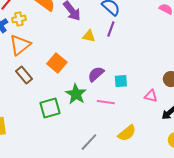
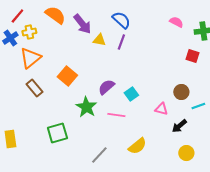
yellow triangle: (89, 36) -> (99, 40), moved
cyan square: (121, 81) -> (131, 94), turned -32
green square: (50, 108) -> (57, 133), moved

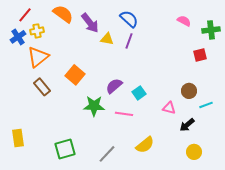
red square: (192, 56) -> (200, 55), turned -32
green star: (86, 107) -> (94, 106), turned -30
green square: (57, 133) -> (65, 149), moved

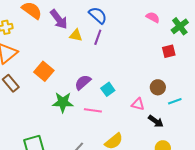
green cross: (211, 30) -> (180, 26), turned -30
black arrow: (187, 125) -> (156, 121), turned -105

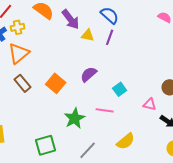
orange square: (44, 71) -> (56, 83), moved
purple semicircle: (83, 82) -> (89, 74), moved
green star: (63, 102) -> (75, 118), moved, turned -30

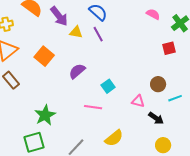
purple line: (110, 37) -> (98, 34), turned -49
orange square: (56, 83) -> (44, 56), moved
green star: (75, 118) -> (45, 115), moved

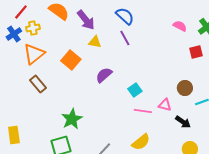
pink semicircle: (153, 14) -> (180, 26), moved
yellow triangle: (76, 32) -> (95, 42), moved
pink line: (93, 107) -> (143, 111), moved

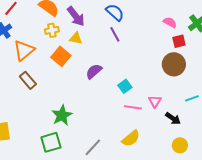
yellow cross: (33, 28) -> (52, 30), moved
yellow triangle: (95, 42) -> (76, 38), moved
red square: (196, 52) -> (179, 41), moved
brown circle: (185, 88) -> (174, 64), moved, size x1.5
pink triangle: (165, 105) -> (155, 101), turned 48

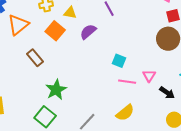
purple semicircle: (94, 71) -> (88, 32), moved
brown rectangle: (28, 80) -> (35, 58), moved
cyan square: (125, 86) -> (119, 61), turned -32
green square: (51, 142) -> (45, 117), turned -35

